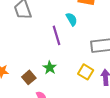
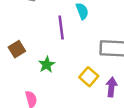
brown square: (29, 77) -> (17, 49), moved

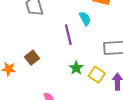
green star: (47, 65) -> (76, 68), moved

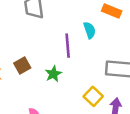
green star: (76, 68) -> (53, 74), moved

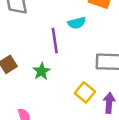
cyan semicircle: (90, 30) -> (77, 23), turned 98

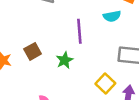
cyan semicircle: (77, 23) -> (112, 16), moved

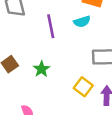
purple line: (79, 31) -> (51, 26), moved

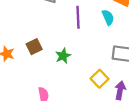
cyan semicircle: (82, 22) -> (108, 17), turned -105

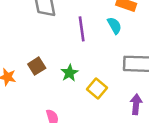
yellow square: (100, 79) -> (97, 88), moved

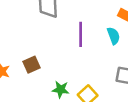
green star: (69, 73) -> (61, 89), moved, turned 30

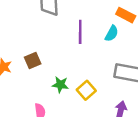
cyan semicircle: (113, 36) -> (112, 33), turned 49

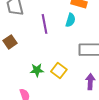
brown square: (33, 61) -> (10, 42), moved

